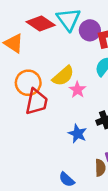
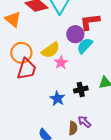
purple circle: (90, 30) -> (75, 34), moved

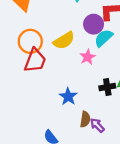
pink star: (61, 63) -> (88, 57), moved
black cross: (81, 90) -> (107, 87), moved
brown semicircle: (73, 128) -> (85, 119), moved

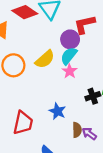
cyan semicircle: (104, 38) -> (69, 56), moved
red trapezoid: (35, 60) -> (23, 123), moved

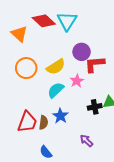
red L-shape: (85, 24) -> (95, 64), moved
cyan semicircle: (69, 56) -> (56, 90), moved
brown semicircle: (77, 130) -> (43, 122), moved

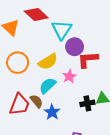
cyan triangle: (67, 21) -> (62, 30), moved
red trapezoid: (27, 122) -> (19, 105), moved
brown semicircle: (43, 122) -> (36, 101), moved, turned -48

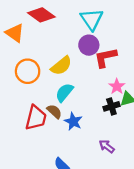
cyan triangle: (62, 30) -> (92, 19), moved
pink star: (69, 76) -> (117, 86), moved

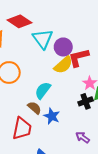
cyan triangle: (92, 19) -> (43, 39), moved
yellow semicircle: (61, 66) -> (63, 65), moved
red trapezoid: (36, 118) -> (22, 129), moved

